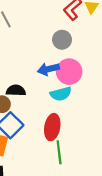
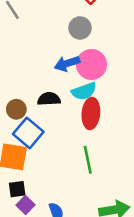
black semicircle: (16, 90) -> (49, 99), moved
red ellipse: (52, 127) -> (91, 113), moved

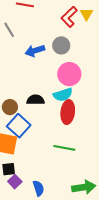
blue arrow: (67, 64) -> (35, 51), moved
green line: (88, 160) -> (64, 148), turned -70

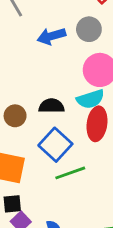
blue square: (19, 126) -> (55, 145), moved
green line: (64, 148) -> (70, 173), moved, turned -30

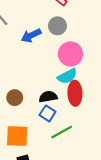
black semicircle: (51, 106) -> (48, 97), moved
blue square: (55, 145) -> (48, 113), size x0.7

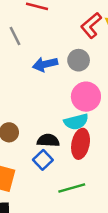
green line: (62, 132) -> (72, 188), moved

